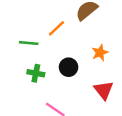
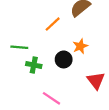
green line: (29, 43) -> (19, 47), moved
orange star: (100, 53) -> (80, 46), moved

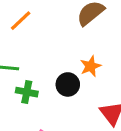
orange line: (53, 24) -> (21, 21), moved

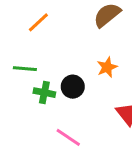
black circle: (68, 84) -> (73, 87), moved

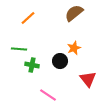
black circle: (73, 87) -> (60, 61), moved

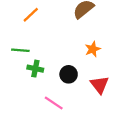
orange star: (74, 48) -> (93, 49), moved
black circle: (60, 61) -> (69, 74), moved

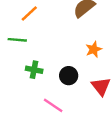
green line: (20, 50) -> (17, 40), moved

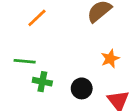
green line: (17, 40) -> (25, 61), moved

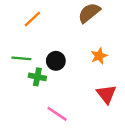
black circle: (82, 88) -> (56, 61), moved

